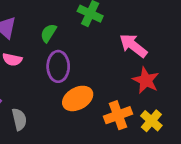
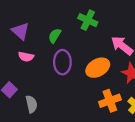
orange ellipse: (78, 98) -> (98, 68), moved

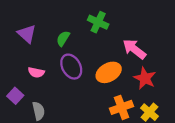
pink semicircle: (26, 57) -> (36, 72), moved
purple ellipse: (62, 62) -> (71, 67), turned -30

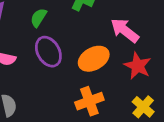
orange cross: (121, 107) -> (89, 101), moved

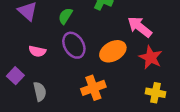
orange cross: (89, 101) -> (93, 88), moved
yellow cross: (143, 107) -> (156, 93), turned -30

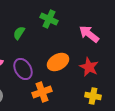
pink arrow: (140, 27) -> (89, 34), moved
purple ellipse: (74, 45) -> (23, 69), moved

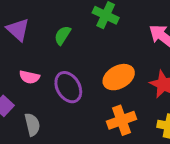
orange cross: (42, 92) -> (122, 120), moved

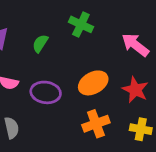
purple ellipse: (68, 87) -> (46, 92), turned -52

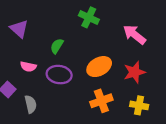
green semicircle: (40, 43) -> (57, 46), moved
red star: (135, 90) -> (135, 72), turned 30

